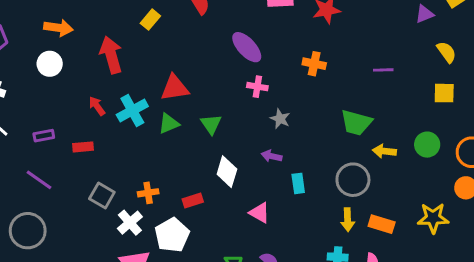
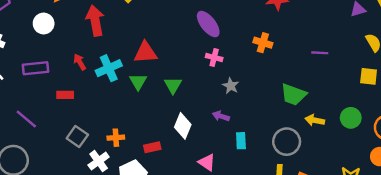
green triangle: (169, 123) -> (138, 82), turned -42
purple rectangle: (44, 136) -> (35, 68), moved, size x1.5

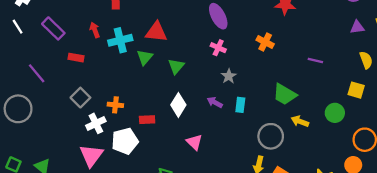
purple rectangle: (35, 68) -> (53, 28), turned 40
green circle: (351, 118) -> (335, 113), moved
cyan rectangle: (241, 141) -> (240, 105), moved

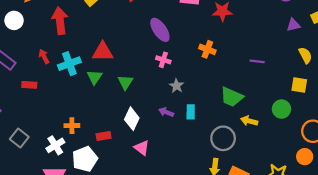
gray square: (80, 98) -> (19, 138), moved
pink triangle: (194, 142) -> (142, 148), moved

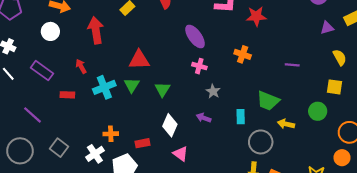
cyan cross: (69, 64) -> (104, 87), moved
cyan rectangle: (191, 112) -> (241, 117), moved

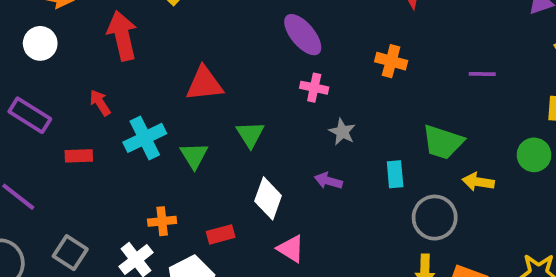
green triangle: (132, 85) -> (194, 156), moved

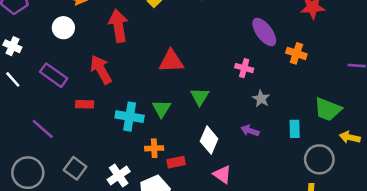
purple ellipse: (303, 35) -> (264, 32), moved
red arrow: (100, 103) -> (101, 70), size x1.6
cyan cross: (145, 138) -> (130, 117), moved, turned 32
orange cross: (162, 221) -> (154, 148), moved

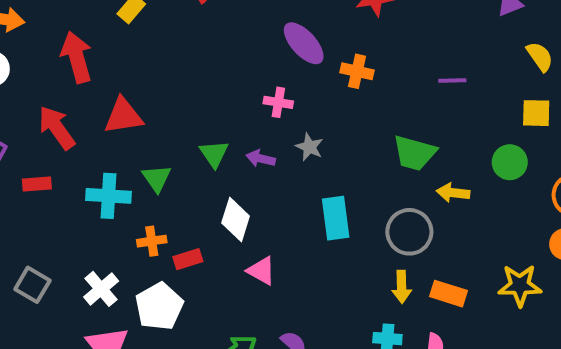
red triangle: (171, 61) -> (123, 116), moved
cyan rectangle: (295, 129) -> (336, 218), moved, size x1.5
purple arrow: (250, 131) -> (261, 158), moved

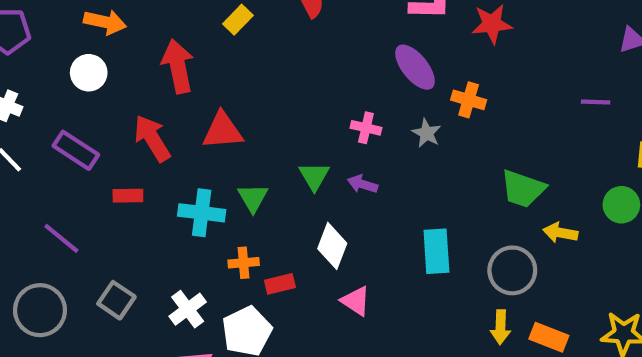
purple line: (452, 81) -> (596, 102), moved
pink cross: (278, 102) -> (366, 128), moved
gray star: (309, 147) -> (427, 133), moved

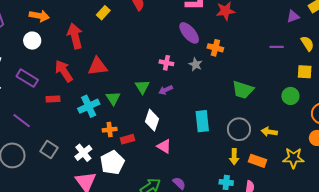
purple arrow: (362, 184) -> (166, 90), turned -40
cyan cross: (202, 213) -> (89, 106), turned -30
yellow arrow: (560, 233) -> (269, 132), moved

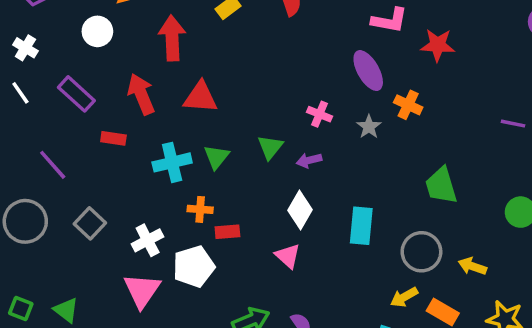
green trapezoid: (243, 90) -> (441, 186), turned 45
white diamond: (152, 120) -> (300, 210), moved
yellow arrow: (234, 157) -> (404, 297), turned 49

